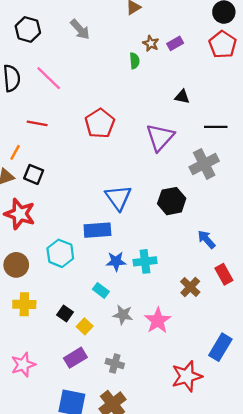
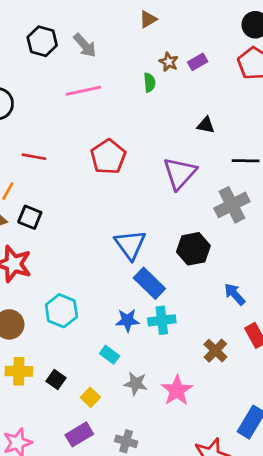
black hexagon: (28, 29) -> (42, 41), moved
pink line: (49, 78) -> (83, 91), moved, turned -56
blue rectangle: (97, 230) -> (149, 283), moved, turned 48
black square: (65, 314) -> (56, 379), moved

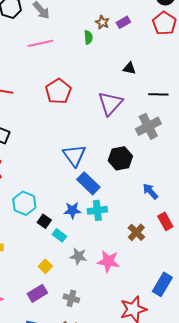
black square: (56, 379) -> (44, 221), moved
pink star: (177, 390) -> (108, 261), turned -30

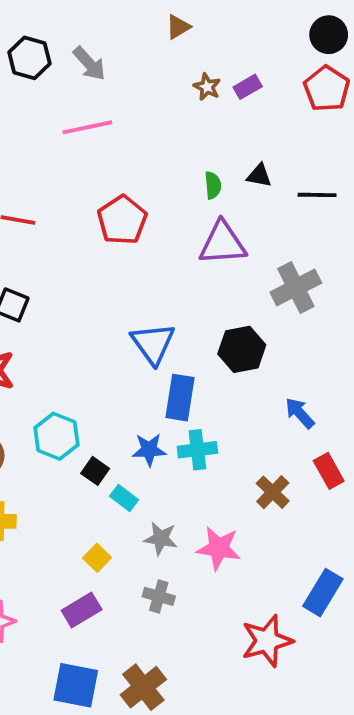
green semicircle: (88, 37) -> (213, 185), moved
black line: (158, 94) -> (317, 195), moved
purple triangle: (110, 103) -> (222, 243), turned 44
blue rectangle: (88, 183) -> (180, 398), turned 55
gray cross: (71, 298) -> (159, 596), moved

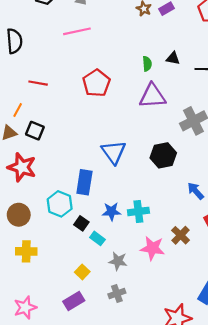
blue rectangle: (180, 398) -> (84, 182), moved
pink star: (219, 548) -> (152, 248), moved
gray cross: (159, 596) -> (117, 293), turned -35

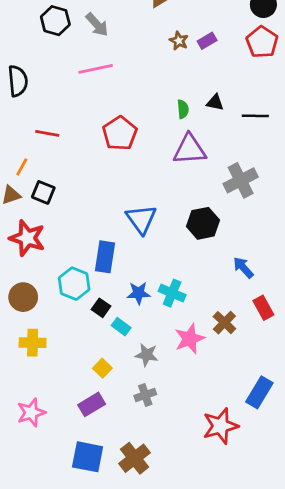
cyan cross: (138, 211) -> (172, 293), turned 30
pink star: (152, 248) -> (190, 339), turned -30

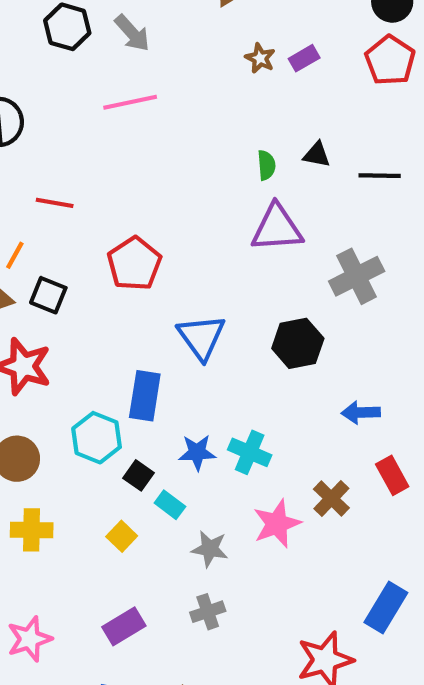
red pentagon: (120, 133) -> (134, 264), moved
blue arrow: (243, 268) -> (361, 413), turned -50
yellow square: (102, 368) -> (122, 536), moved

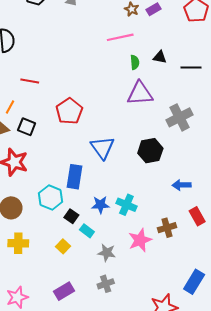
pink line: (130, 102) -> (120, 37), moved
brown cross: (331, 499) -> (167, 228), turned 30

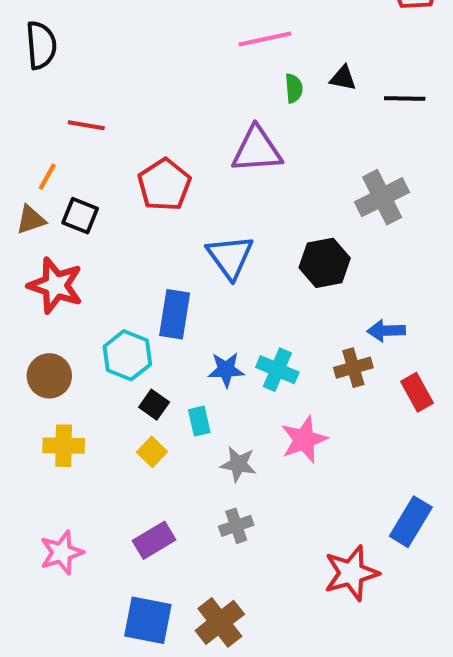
purple triangle: (140, 93) -> (257, 150), moved
black square: (71, 216) -> (154, 405), moved
brown cross: (167, 228) -> (353, 368), moved
cyan rectangle: (87, 231) -> (199, 421), turned 40

